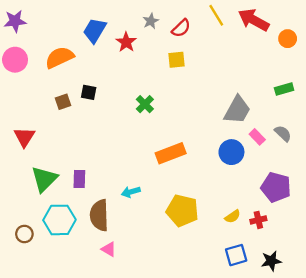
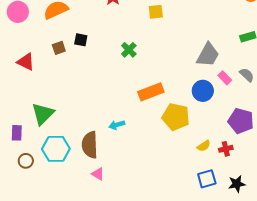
red triangle: (24, 137) -> (26, 62), moved, turned -36
purple rectangle: (79, 179) -> (17, 133), moved
yellow pentagon: (182, 211) -> (176, 117), moved

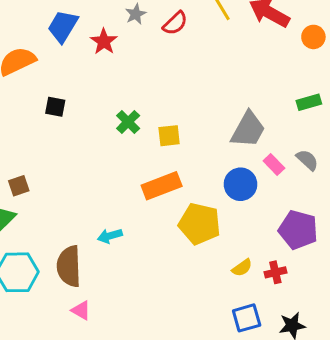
yellow square: (156, 12) -> (169, 136), moved
brown square: (59, 48) -> (19, 186), moved

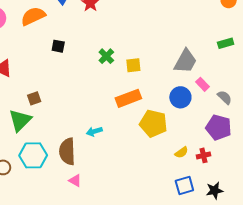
gray semicircle: (307, 160) -> (225, 97), moved

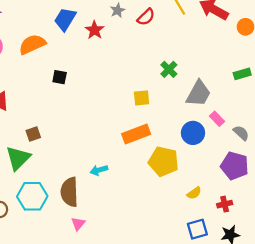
green cross: (106, 56) -> (169, 69), moved
red cross: (204, 155) -> (225, 204), moved
pink triangle: (75, 181) -> (78, 224), turned 40

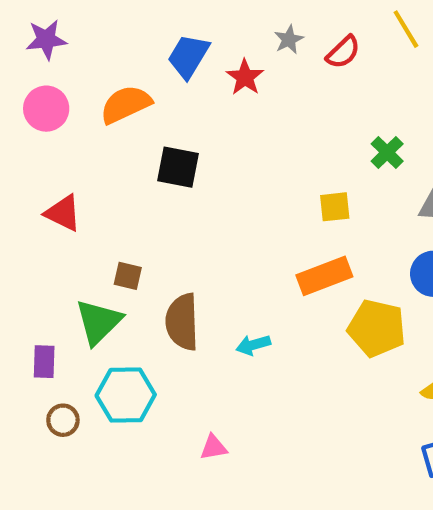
black square: (60, 77) -> (178, 167), size x1.5
brown square: (33, 134) -> (128, 276), turned 32
brown semicircle: (69, 192) -> (182, 322), moved
pink triangle: (78, 224) -> (214, 447), turned 40

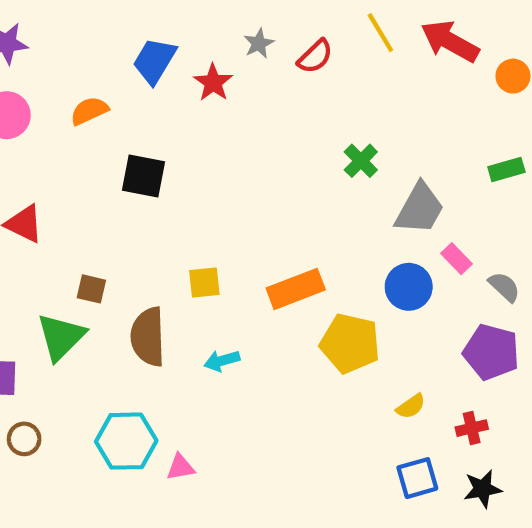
orange semicircle: (126, 104) -> (89, 111), size x0.7
yellow square: (335, 207) -> (204, 282), moved
cyan hexagon: (126, 395) -> (126, 441), moved

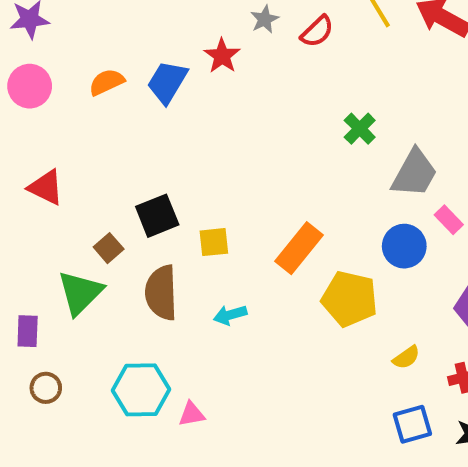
blue trapezoid: (154, 61) -> (167, 82), moved
black square: (144, 176) -> (157, 216), moved, turned -33
brown square: (91, 289) -> (109, 248), turned 36
orange rectangle: (296, 289) -> (299, 248), turned -30

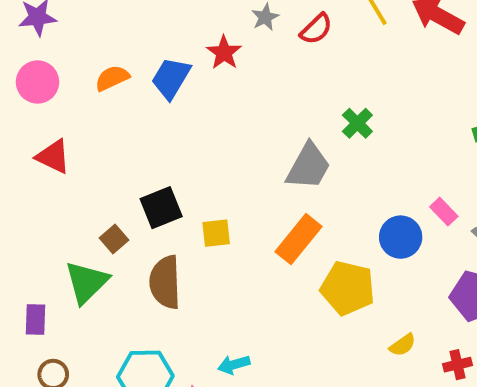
gray trapezoid: (414, 173) -> (308, 166), moved
red triangle: (46, 187) -> (53, 157), moved
cyan arrow: (230, 315) -> (234, 365), moved

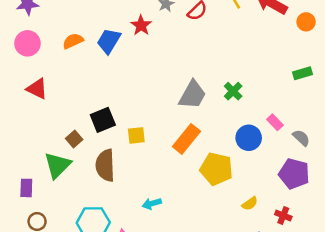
green cross: (357, 123) -> (233, 91), moved
cyan arrow: (234, 365) -> (152, 204), moved
red cross: (458, 365) -> (283, 215), turned 35

